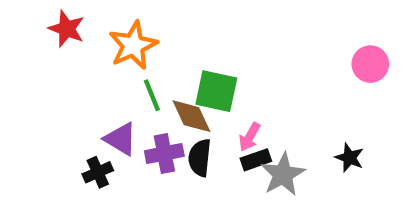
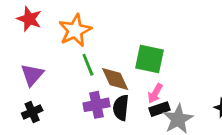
green square: (216, 91) -> (149, 59), moved
purple triangle: (121, 139) -> (32, 75), moved, turned 40
black cross: (98, 172) -> (32, 112), moved

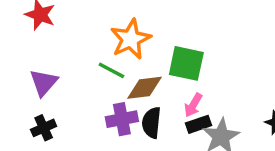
orange star: (75, 30) -> (131, 39), moved
green line: (88, 65) -> (111, 70), turned -40
brown diamond: (115, 79) -> (145, 88), turned -72

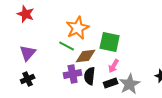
black rectangle: (198, 124) -> (111, 83), moved

